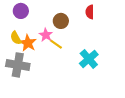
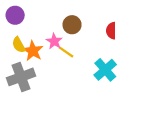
purple circle: (21, 11) -> (15, 15), moved
red semicircle: (90, 12) -> (111, 31), moved
gray cross: (18, 65) -> (21, 77), turned -30

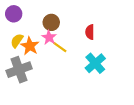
brown circle: (72, 25) -> (51, 22), moved
red semicircle: (111, 31) -> (90, 32), moved
yellow semicircle: (19, 45) -> (17, 41), turned 64

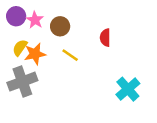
pink star: (49, 37) -> (35, 20), moved
orange star: (30, 46) -> (35, 54), turned 30
cyan cross: (95, 63) -> (128, 89), moved

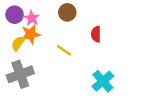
brown circle: (60, 26) -> (67, 12), moved
orange star: (35, 54) -> (31, 34), moved
cyan cross: (128, 89) -> (103, 81), moved

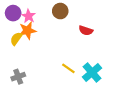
red semicircle: (96, 34) -> (86, 30), turned -72
yellow line: (64, 50) -> (68, 68), moved
gray cross: (20, 74) -> (18, 77), moved, size x0.6

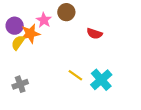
purple circle: (13, 13) -> (15, 26), moved
pink star: (28, 16) -> (44, 20), moved

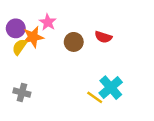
brown circle: (66, 12) -> (74, 42), moved
yellow line: (75, 75) -> (95, 97), moved
gray cross: (20, 84) -> (22, 93), turned 35

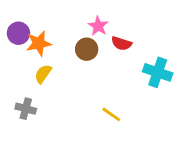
pink star: (48, 22) -> (98, 26), moved
yellow semicircle: (19, 47) -> (43, 74), moved
cyan cross: (111, 88) -> (158, 72), moved, turned -30

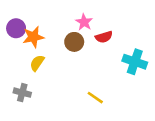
red semicircle: (121, 43) -> (104, 37), turned -35

